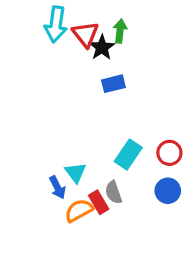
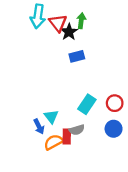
gray semicircle: (113, 192) -> (77, 130), turned -88
red rectangle: (99, 202) -> (67, 137), turned 32

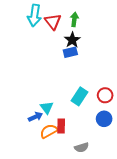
black star: (69, 32) -> (72, 40), moved
blue arrow: (39, 127) -> (35, 117), turned -88
gray semicircle: (77, 130) -> (82, 148), moved

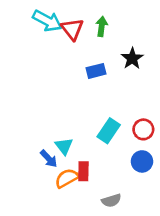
cyan arrow: (34, 15) -> (47, 21), turned -70
black star: (72, 40) -> (132, 58), moved
blue arrow: (35, 117) -> (49, 159), turned 72

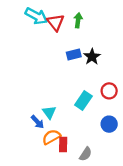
black star: (132, 58) -> (92, 57), moved
red circle: (143, 129) -> (109, 91), moved
red rectangle: (83, 171) -> (63, 144), moved
gray semicircle: (111, 200) -> (86, 154), turned -40

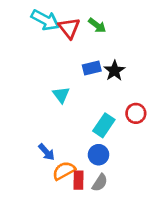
green arrow: (78, 20) -> (97, 25), turned 120
cyan triangle: (49, 112) -> (61, 95), moved
blue circle: (109, 124) -> (99, 155), moved
gray semicircle: (86, 154) -> (100, 183), moved

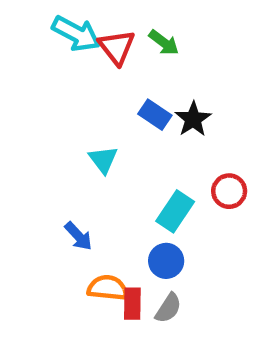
blue rectangle: (92, 68) -> (155, 115), turned 48
blue arrow: (46, 152) -> (78, 236), moved
orange semicircle: (64, 171) -> (108, 288), turned 35

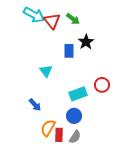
blue rectangle: (155, 115) -> (69, 51), turned 56
black star: (193, 119) -> (86, 42), moved
cyan rectangle: (175, 211) -> (78, 94), turned 36
orange semicircle: (108, 288) -> (48, 128), turned -66

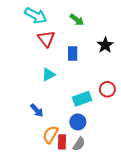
red triangle: (52, 21) -> (46, 39), moved
black star: (86, 42) -> (105, 45), moved
cyan triangle: (46, 71) -> (48, 75), turned 40

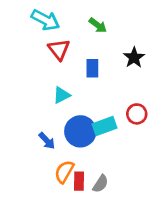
blue circle: (78, 122) -> (80, 131), moved, size x1.5

